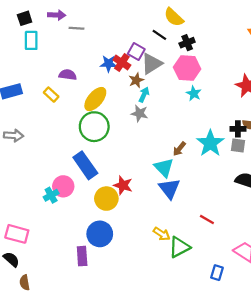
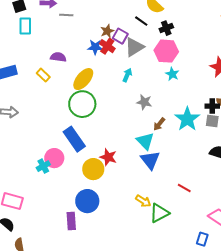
brown star: (136, 80) -> (107, 31), moved
gray star: (140, 113) -> (144, 102), moved
blue rectangle: (217, 273) -> (202, 239), moved

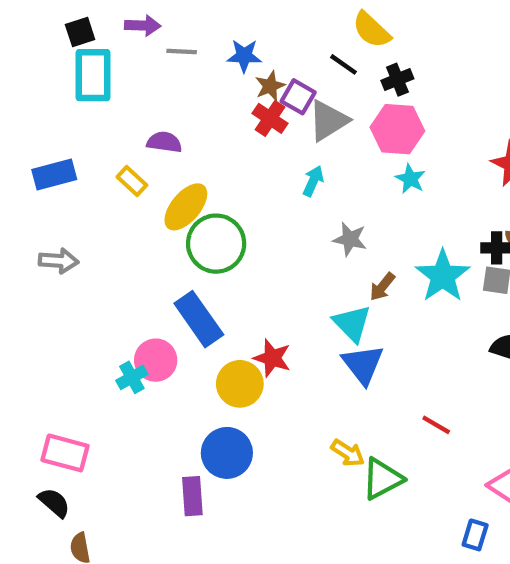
cyan rectangle: (25, 26) -> (93, 75), size x1.4
blue star: (95, 47) -> (244, 56), moved
yellow ellipse: (83, 79) -> (186, 207), moved

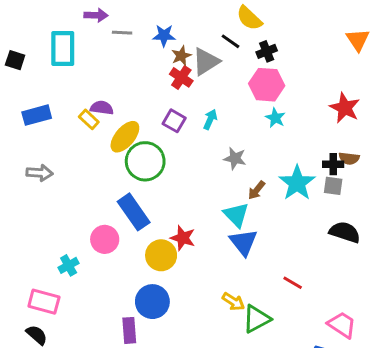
black square: (80, 32) -> (15, 60), moved, turned 36
purple square: (298, 97) -> (174, 121), moved
gray triangle: (328, 121) -> (206, 62), moved
purple semicircle: (164, 142) -> (102, 108), moved
cyan cross: (132, 377) -> (69, 265), moved

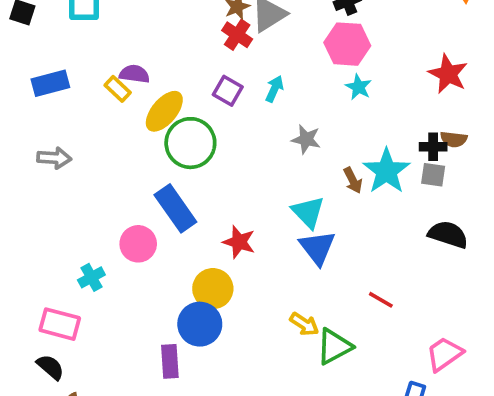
brown arrow: (257, 190) -> (353, 180), moved, turned -66
yellow circle: (161, 255) -> (213, 289), moved
pink trapezoid: (342, 325) -> (444, 354), turned -68

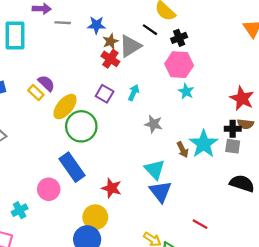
purple semicircle: (134, 74) -> (46, 83), turned 36
red star: (448, 74) -> (242, 98), moved

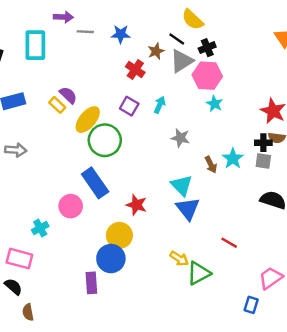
brown star: (110, 41) -> (156, 51), moved
gray triangle: (130, 46) -> (182, 61), moved
cyan star: (204, 144) -> (233, 159), size x0.7

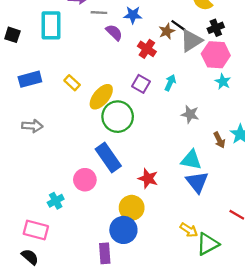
black line: (177, 39) -> (178, 25), moved
purple semicircle: (68, 95) -> (114, 32), moved
cyan triangle: (182, 185) -> (191, 160), turned -35

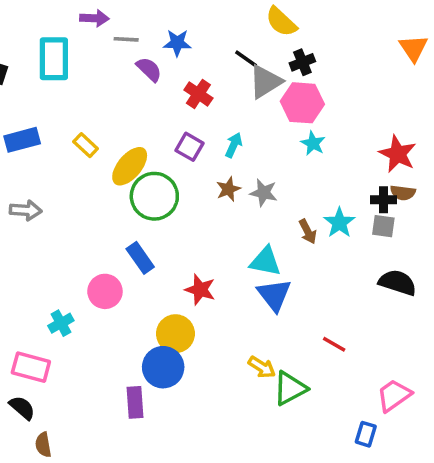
brown star: (167, 31) -> (228, 189), moved
blue rectangle: (108, 158) -> (140, 258), size x0.7

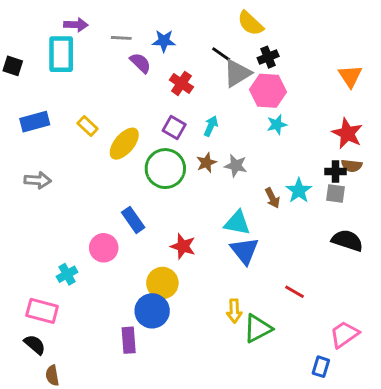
purple arrow: (94, 18) -> (76, 25), moved
orange triangle: (413, 48) -> (350, 76), moved
cyan star: (313, 143) -> (277, 125), turned 30
green circle: (154, 196) -> (165, 169), moved
yellow arrow: (262, 367) -> (234, 311), turned 55

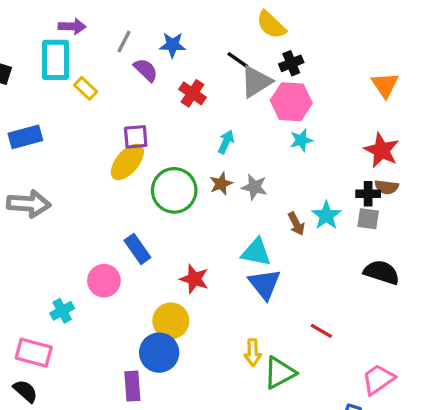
gray line: (121, 38) -> (124, 42), turned -66
yellow rectangle: (88, 126) -> (86, 88), moved
purple square: (174, 127) -> (136, 137), moved, turned -35
gray arrow: (38, 180) -> (29, 204), size x1.4

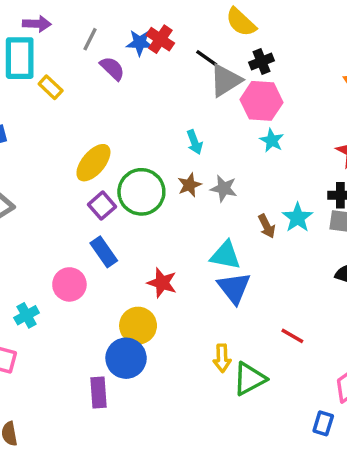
red cross: (193, 93) -> (160, 39), moved
purple square: (136, 137) -> (102, 206), moved, turned -36
cyan star: (301, 140) -> (272, 140), turned -30
cyan arrow: (226, 142) -> (195, 142), turned 135

